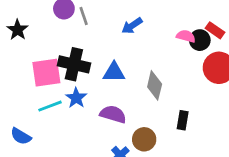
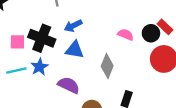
blue arrow: (132, 26) -> (73, 26), moved
pink semicircle: (186, 36) -> (126, 35), moved
pink square: (46, 73) -> (17, 42), size x0.6

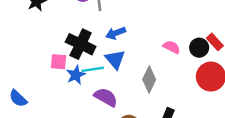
pink square: (17, 42) -> (59, 62), moved
blue triangle: (75, 50) -> (115, 59), turned 36
cyan line: (16, 71) -> (93, 69), moved

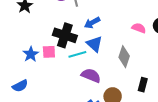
blue star: (76, 75) -> (31, 54), moved
blue semicircle: (18, 98) -> (20, 86), turned -63

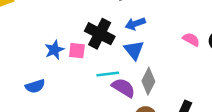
cyan line: (77, 54) -> (108, 74), moved
gray diamond: (124, 57) -> (148, 81), moved

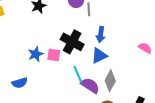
blue arrow: (135, 24) -> (101, 35), turned -63
blue triangle: (134, 50) -> (99, 56), turned 42
cyan line: (108, 74) -> (78, 74), turned 72

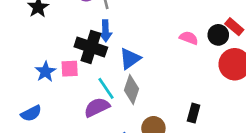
blue arrow: (101, 35) -> (105, 31), moved
gray diamond: (110, 81) -> (132, 90), moved
purple semicircle: (90, 85) -> (97, 107), moved, turned -48

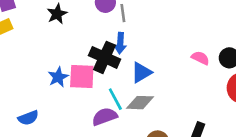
pink square: (70, 69) -> (82, 76), size x1.5
gray diamond: (132, 90) -> (140, 103), turned 68
blue semicircle: (31, 113) -> (28, 118), moved

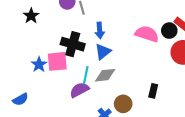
blue arrow: (120, 43) -> (100, 30), moved
pink semicircle: (200, 58) -> (147, 34), size x1.6
cyan line: (115, 99) -> (86, 75), turned 48

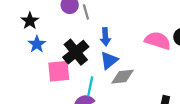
black cross: (73, 44) -> (76, 52), turned 35
blue star: (39, 64) -> (37, 44), moved
gray diamond: (105, 75) -> (122, 77), moved

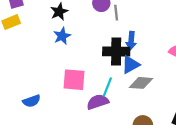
black cross: (76, 52) -> (116, 51), moved, turned 30
pink square: (59, 71) -> (74, 80), moved

